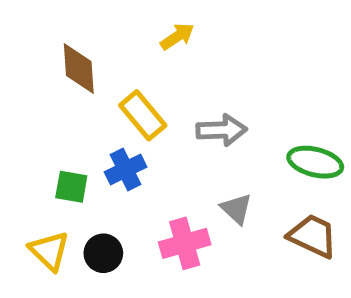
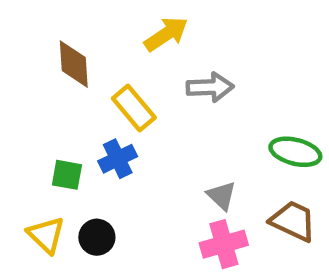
yellow arrow: (177, 36) -> (166, 34), size x1.4
gray arrow: (222, 130) -> (210, 87), moved
pink cross: (185, 243) -> (224, 244), moved

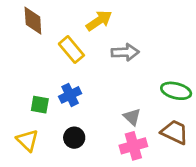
brown diamond: (74, 64) -> (33, 21), moved
yellow rectangle: (134, 108) -> (71, 50), moved
black circle: (97, 237) -> (74, 138), moved

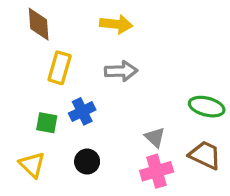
yellow arrow: (99, 21) -> (116, 24), turned 40
yellow rectangle: (71, 50) -> (60, 68), moved, turned 56
gray arrow: (125, 52) -> (121, 71), moved

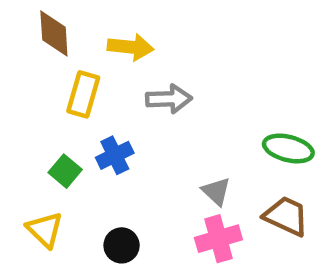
yellow arrow: (116, 24) -> (131, 47), moved
green square: (47, 123) -> (65, 171), turned 30
black circle: (87, 162) -> (122, 245), moved

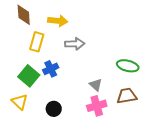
green square: (65, 171) -> (29, 76), size x1.5
brown trapezoid: (286, 216) -> (127, 96), turned -35

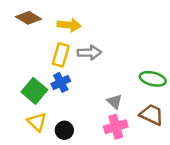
brown diamond: (24, 15) -> (28, 18), turned -55
yellow rectangle: (37, 42) -> (61, 55), moved
brown trapezoid: (127, 96) -> (152, 115), turned 35
yellow triangle: (20, 102) -> (37, 122), moved

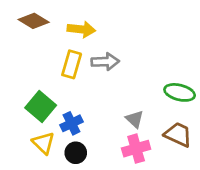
blue cross: (61, 82) -> (72, 123), moved

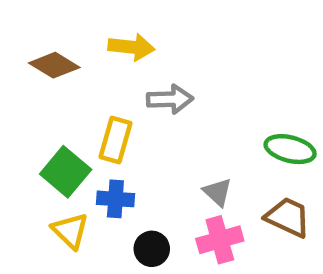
brown diamond: (34, 21) -> (54, 65), moved
yellow rectangle: (72, 64) -> (115, 140), moved
blue cross: (72, 123) -> (115, 199), turned 30
black circle: (76, 153) -> (152, 249), moved

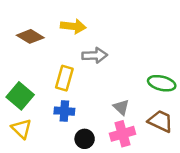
green square: (66, 172) -> (20, 96), moved
yellow triangle: (70, 231) -> (21, 129), moved

